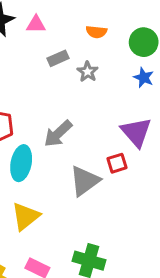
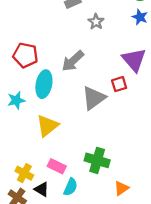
gray star: (88, 72) -> (96, 22), moved

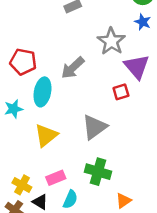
gray star: (96, 22) -> (111, 41), moved, size x1.6
gray triangle: (94, 98) -> (94, 127), moved
pink rectangle: (57, 166) -> (56, 178), turned -48

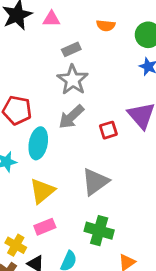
gray star: (111, 41) -> (73, 80), moved
red square: (121, 92) -> (108, 130), moved
pink rectangle: (56, 178) -> (45, 227), moved

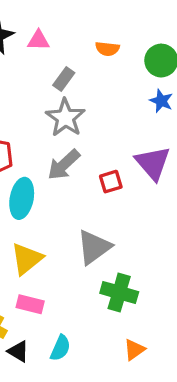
gray rectangle: (71, 49) -> (64, 79), turned -30
pink rectangle: (45, 227) -> (30, 304), turned 36
green cross: (99, 231) -> (119, 293), moved

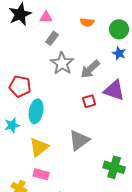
gray rectangle: (64, 79) -> (52, 38), moved
purple triangle: (153, 163) -> (114, 90), turned -30
gray arrow: (64, 165) -> (90, 69), moved
green cross: (119, 293) -> (114, 167), moved

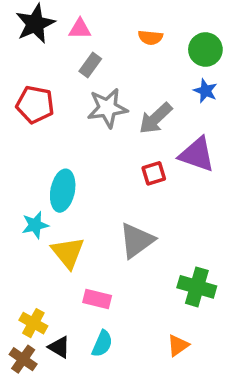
gray star: (62, 63) -> (107, 108), turned 30
red pentagon: (20, 86) -> (35, 105), moved
cyan star: (12, 125) -> (35, 225), moved
yellow triangle: (39, 147) -> (68, 253), turned -30
pink rectangle: (41, 174) -> (97, 299), moved

